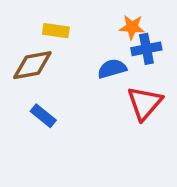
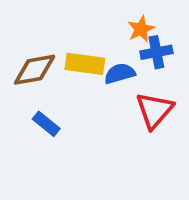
orange star: (132, 27) -> (141, 29), turned -30
yellow rectangle: (56, 31) -> (85, 64), moved, size x1.4

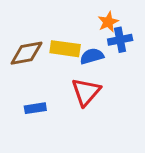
red triangle: (154, 110) -> (86, 92), moved
blue rectangle: (46, 124) -> (35, 108), moved, turned -48

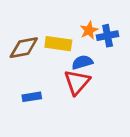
orange star: (108, 22) -> (89, 30), moved
blue semicircle: (92, 56) -> (82, 62), moved

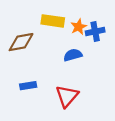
yellow rectangle: (58, 44) -> (53, 21), moved
red triangle: (77, 82) -> (67, 96), moved

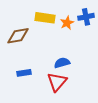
blue cross: (95, 31) -> (86, 17), moved
blue semicircle: (73, 55) -> (62, 63), moved

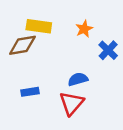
blue cross: (86, 17) -> (108, 50), moved, turned -35
yellow rectangle: (45, 18) -> (39, 26), moved

